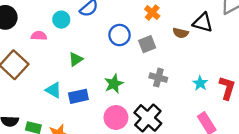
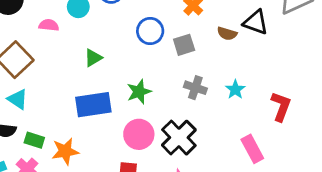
cyan star: (200, 83) -> (235, 90), moved
cyan triangle: (53, 90) -> (18, 99), moved
blue rectangle: (78, 96) -> (93, 105), size x1.4

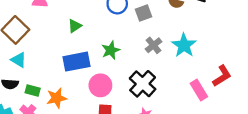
gray cross: (195, 88) -> (153, 45), turned 35
cyan star: (235, 90) -> (184, 45), size x1.6
red L-shape: (281, 106) -> (222, 76), moved, turned 40
pink circle: (139, 134) -> (100, 85), moved

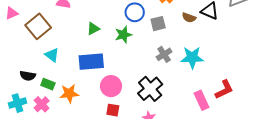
cyan star: (184, 45) -> (192, 58), turned 30
green star: (111, 50) -> (123, 35), moved
cyan triangle: (19, 60) -> (52, 55), moved

